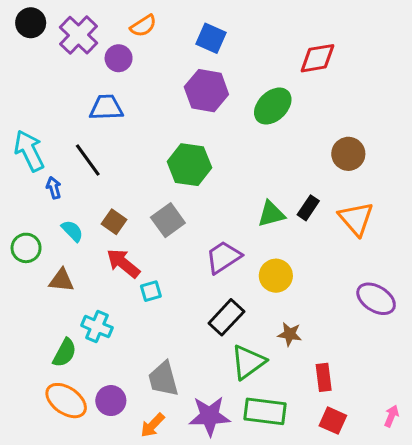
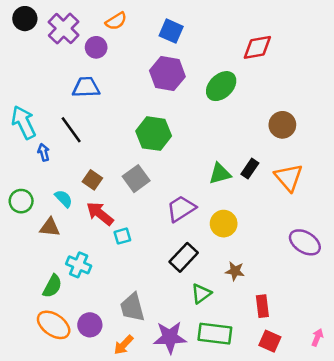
cyan semicircle: (72, 231) -> (64, 199), moved
green triangle: (248, 362) -> (201, 294), size x0.7

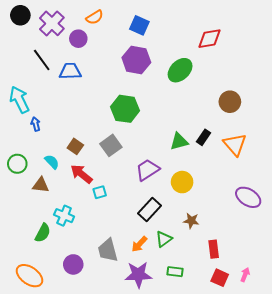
black line: (71, 130) -> (42, 60), moved
orange ellipse: (54, 325) -> (29, 276), moved
green rectangle: (215, 334) -> (175, 272), size x0.6
pink arrow: (317, 337) -> (245, 275), moved
orange arrow: (124, 345) -> (139, 244), moved

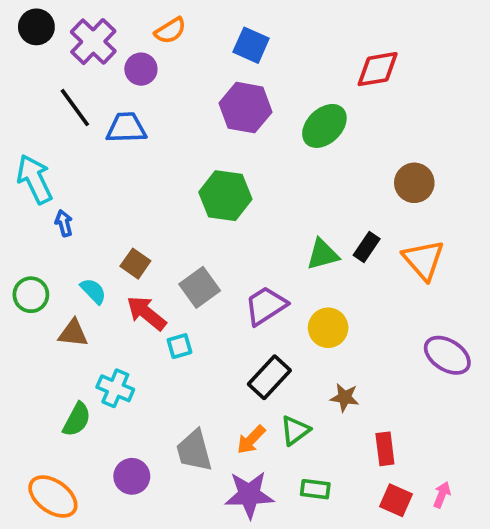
gray square: (111, 145) -> (200, 287), moved

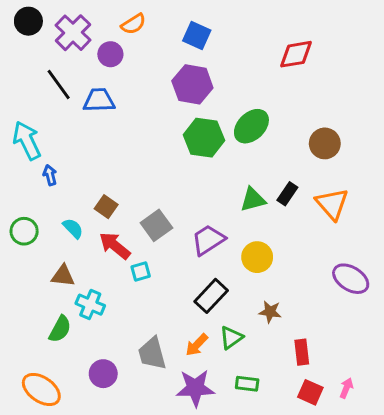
green ellipse: (324, 126) -> (251, 126), moved
green hexagon: (225, 196) -> (204, 138), moved
brown triangle: (73, 333) -> (63, 276), moved

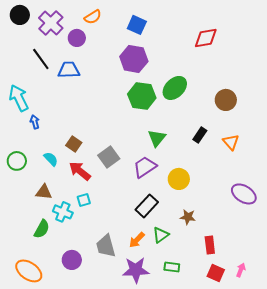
green triangle: (253, 200) -> (157, 138), moved, turned -36
orange triangle: (332, 204) -> (231, 142), size x0.7
cyan square: (141, 271) -> (84, 200), moved

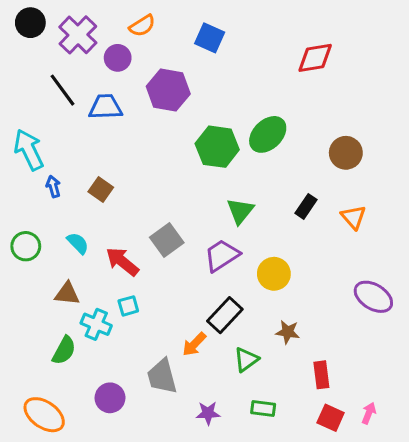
purple hexagon: (134, 59) -> (168, 90), moved
brown square: (74, 144) -> (101, 190), moved
orange arrow: (137, 240) -> (194, 344), moved
purple star: (136, 270) -> (208, 413), size x0.6

